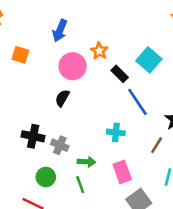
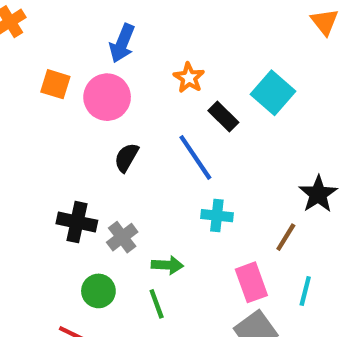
pink circle: (73, 66) -> (107, 97), moved
blue line: (137, 102) -> (195, 157), moved
gray cross: (60, 145) -> (122, 237), turned 30
pink rectangle: (122, 172) -> (251, 282), moved

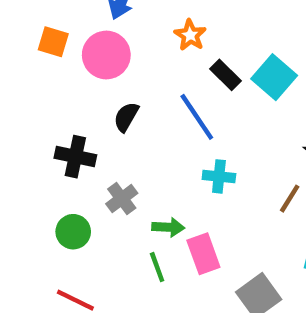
cyan square: (273, 93) -> (274, 77), moved
black cross: (77, 222) -> (75, 157), moved
pink rectangle: (251, 282) -> (203, 254), moved
green circle: (98, 291) -> (73, 232), moved

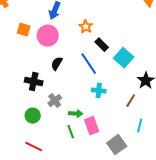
cyan square: (274, 77) -> (124, 58), moved

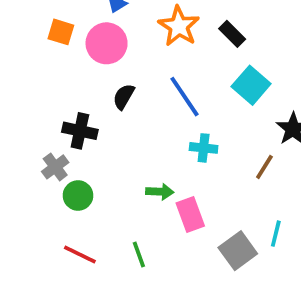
orange star: (86, 27) -> (179, 26), size x1.5
black rectangle: (102, 45) -> (232, 34), moved
gray cross: (55, 101) -> (55, 167), moved
cyan line: (140, 126) -> (276, 234), moved
green line: (71, 132) -> (139, 254), moved

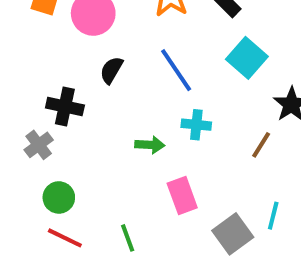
green arrow: (160, 192) -> (150, 145), moved
green circle: (78, 195) -> (59, 197), moved

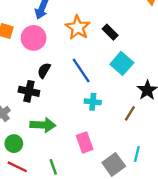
black cross: (65, 106) -> (29, 91), moved
green arrow: (150, 145) -> (43, 125), moved, size x1.5

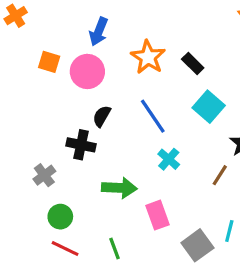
cyan cross: (93, 102) -> (169, 159), turned 35
green arrow: (43, 125) -> (119, 188), moved

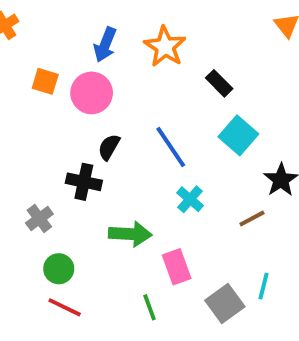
orange star: (148, 57) -> (165, 47), moved
brown line: (220, 175) -> (252, 219), turned 30
green line: (114, 249) -> (150, 307), moved

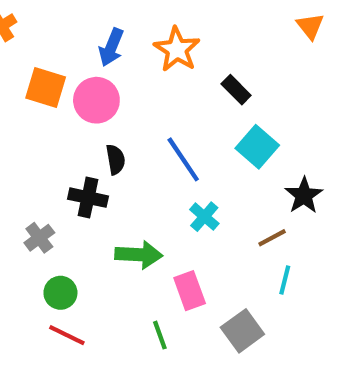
orange square: (45, 81) -> (46, 87), size x1.4
black semicircle: (109, 147) -> (115, 159), turned 140
cyan line: (264, 286) -> (285, 280), moved

